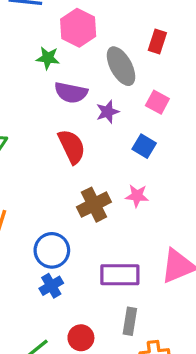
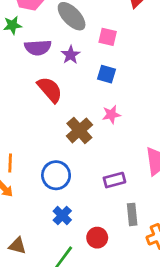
purple rectangle: (120, 275) -> (114, 180), size x0.7
blue cross: (51, 286) -> (62, 216), moved

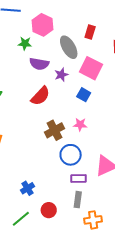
pink square: (108, 37) -> (91, 68), size x1.6
red semicircle: (50, 90) -> (40, 96), turned 70
blue circle: (56, 175) -> (71, 155), moved
purple rectangle: (114, 180) -> (79, 179), moved

